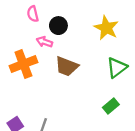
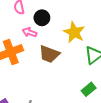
yellow star: (106, 28) -> (74, 32), moved

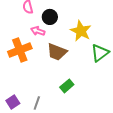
green rectangle: (89, 89) -> (67, 86), moved

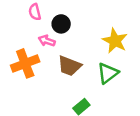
yellow star: (81, 31) -> (115, 41), moved
green triangle: (100, 53) -> (108, 73), moved

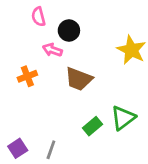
orange cross: (25, 63) -> (27, 76), size x0.6
green triangle: (108, 73) -> (123, 118), moved

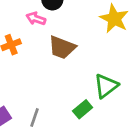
green rectangle: (93, 126) -> (83, 109), moved

